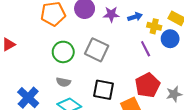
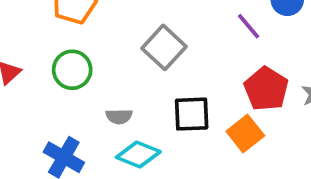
gray square: (97, 50) -> (164, 47), turned 30
green circle: (63, 52) -> (72, 70), moved

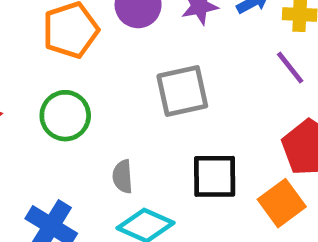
gray square: (164, 47) -> (182, 91), turned 33
gray semicircle: (119, 116) -> (123, 177), turned 85

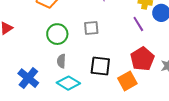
gray square: (182, 91) -> (91, 28), size x0.7
green circle: (65, 116) -> (57, 34), moved

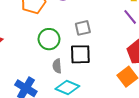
black square: (100, 66) -> (80, 54), moved

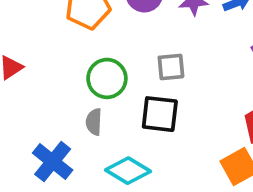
gray semicircle: (57, 66) -> (94, 122), moved

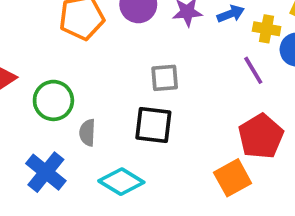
green circle: (107, 78) -> (53, 100), moved

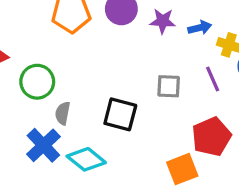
gray square: (165, 78) -> (169, 86), moved
blue cross: (46, 172) -> (43, 145), moved

